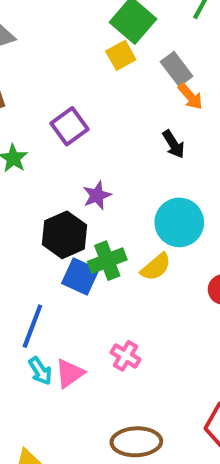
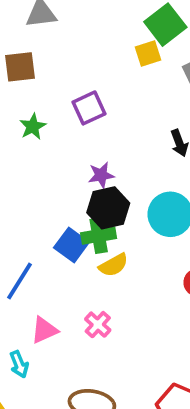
black hexagon: (65, 235) -> (108, 208), moved
yellow semicircle: (156, 267) -> (113, 265), moved
cyan arrow: (40, 371) -> (19, 364), moved

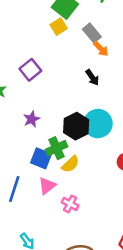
purple star: (101, 175) -> (32, 119), moved
black hexagon: (108, 208) -> (76, 126), moved
pink triangle: (44, 330) -> (47, 186), moved

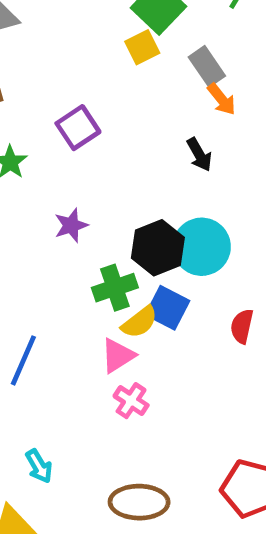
blue square: (41, 158) -> (168, 308), moved
pink triangle: (47, 186) -> (118, 355), moved

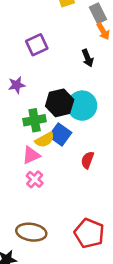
purple square: (78, 128) -> (37, 45), moved
red semicircle: (242, 326) -> (87, 160), moved

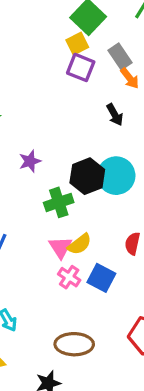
purple square: (37, 45) -> (81, 67), moved, turned -35
blue square: (60, 134) -> (101, 278), moved
yellow semicircle: (45, 140) -> (80, 244), moved
pink triangle: (31, 155) -> (60, 247), turned -30

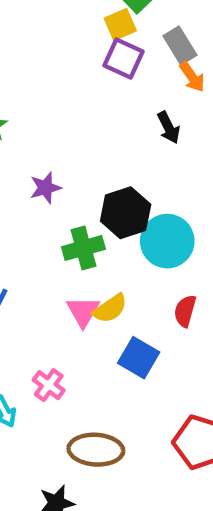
cyan circle: (116, 176) -> (167, 241), moved
pink cross: (69, 277) -> (49, 385), moved

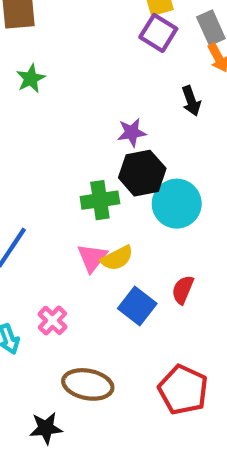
purple star: (45, 188) -> (132, 132), moved
red semicircle: (185, 311) -> (183, 290), moved

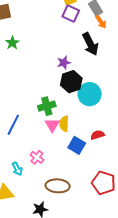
black arrow: (191, 101) -> (90, 44), size x1.6
green cross: (100, 200) -> (47, 106), moved
yellow semicircle: (117, 258) -> (64, 124), turned 126
red semicircle: (183, 290) -> (97, 135), turned 56

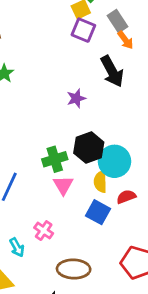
black hexagon: (71, 82) -> (89, 148), moved
cyan circle: (90, 94) -> (114, 161), moved
yellow semicircle: (64, 124) -> (100, 182), moved

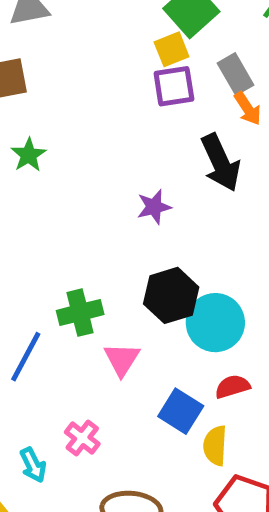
purple square: (83, 30) -> (174, 86), turned -35
green cross: (55, 159) -> (80, 313), moved
yellow semicircle: (100, 182) -> (215, 446), moved

